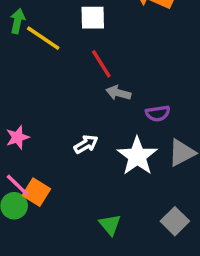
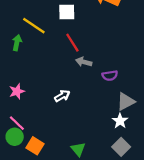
green arrow: (18, 21) -> (17, 43), moved
white star: (137, 156) -> (120, 121), moved, size x0.6
orange square: (36, 192) -> (35, 146), moved

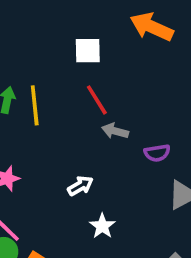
yellow line: (34, 26) -> (35, 105), moved, turned 50
white star: (120, 121) -> (102, 226), moved

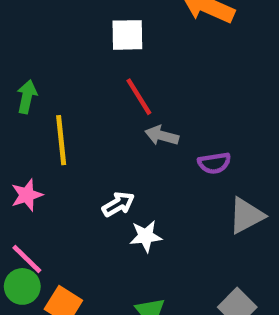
yellow line: (35, 105) -> (61, 140), moved
white star: (102, 226) -> (146, 236), moved, turned 30

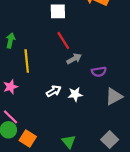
gray arrow: (162, 136) -> (74, 59), turned 136
white star: (146, 236) -> (75, 94), moved

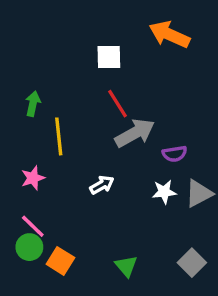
gray arrow: (74, 59) -> (135, 133), size x1.6
white star: (75, 94) -> (164, 192), moved

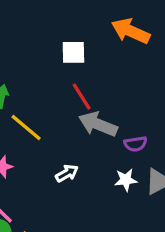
gray arrow: (135, 133) -> (98, 124), turned -129
yellow line: (59, 136) -> (26, 128), turned -44

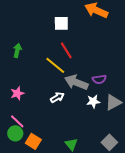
gray arrow: (98, 124) -> (76, 82), moved
yellow line: (26, 128) -> (55, 65), moved

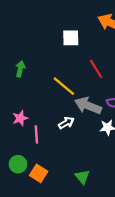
red line: (66, 50) -> (96, 69), moved
pink line: (17, 121) -> (36, 134), moved, turned 42

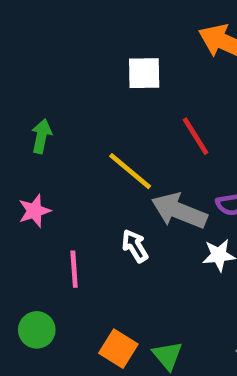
pink star: (20, 118) -> (34, 211), moved
white arrow: (66, 123) -> (135, 246), turned -91
orange square: (39, 173) -> (118, 349), moved

